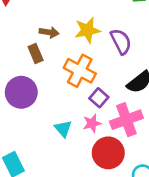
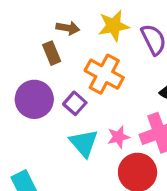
purple square: (99, 98) -> (75, 103), moved
cyan triangle: (63, 129) -> (84, 143), size x1.4

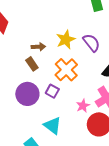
orange cross: (104, 74) -> (66, 70), turned 30
cyan triangle: (84, 143) -> (53, 126), moved

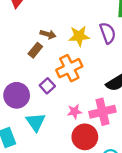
purple semicircle: (91, 43) -> (108, 33), moved
brown rectangle: (32, 64) -> (35, 50), turned 56
purple circle: (27, 94) -> (17, 95), moved

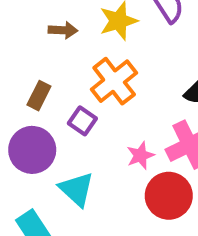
brown rectangle: (35, 50) -> (39, 96), moved

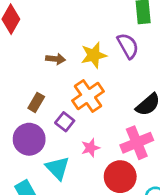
pink star: (140, 155) -> (90, 148), moved

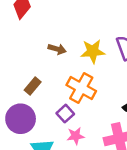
orange cross: (88, 96) -> (81, 88), turned -36
purple square: (65, 122) -> (65, 114), moved

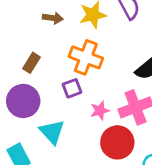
purple square: (65, 114) -> (72, 88), turned 30
pink star: (76, 136) -> (100, 111), moved

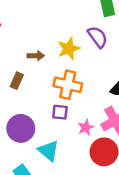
brown rectangle: (32, 63) -> (17, 81), moved
purple square: (72, 88) -> (60, 112), turned 35

